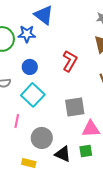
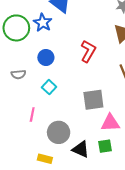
blue star: (27, 34) -> (43, 23), turned 30
cyan square: (33, 95) -> (49, 87), size x0.6

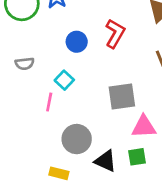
blue circle: (46, 57) -> (77, 42), moved
pink line: (32, 114) -> (49, 102), moved

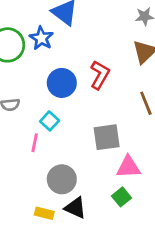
blue circle: (77, 42) -> (62, 83), size x1.4
green square: (137, 157) -> (121, 197), turned -30
black triangle: (105, 161) -> (75, 208), moved

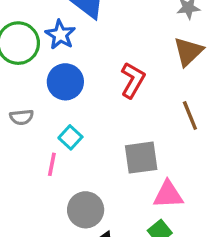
blue circle: (62, 83) -> (65, 82), moved

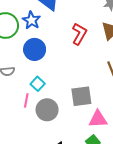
red L-shape: (133, 80) -> (79, 34), moved
gray circle: (86, 210) -> (47, 110), moved

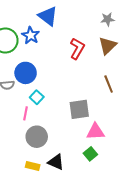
blue circle: (35, 49) -> (26, 73), moved
gray circle: (47, 110) -> (37, 137), moved

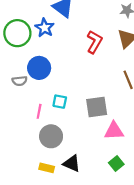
cyan square: (37, 97) -> (60, 102), moved, turned -32
green square: (90, 154) -> (116, 163), moved

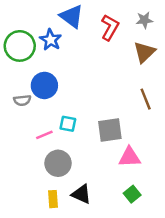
red L-shape: (94, 42) -> (110, 27), moved
pink line: (39, 111) -> (44, 135), turned 56
yellow rectangle: (47, 168) -> (53, 199), turned 72

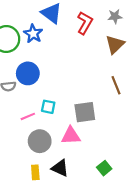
pink triangle: (130, 157) -> (71, 136), moved

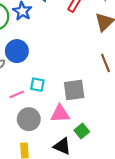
black triangle: (60, 168) -> (62, 146), moved
green square: (104, 168) -> (82, 131), moved

